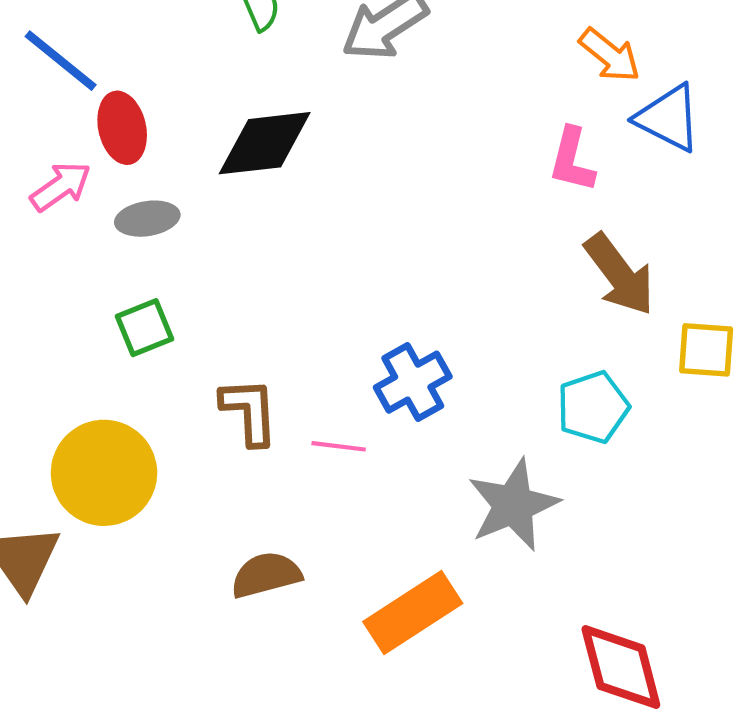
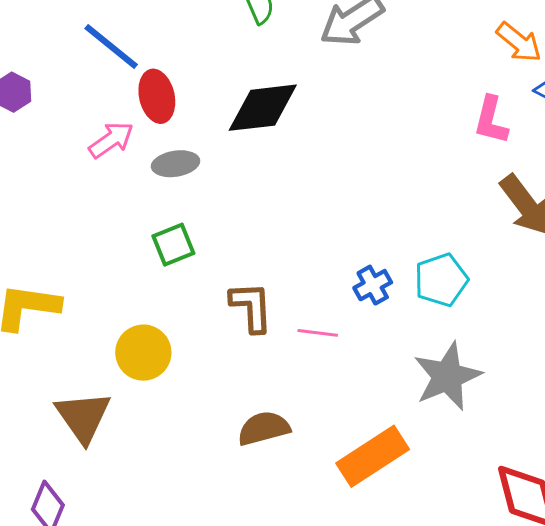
blue cross: (413, 382) -> (373, 285), size x0.7
cyan pentagon: (593, 407) -> (441, 280), moved
yellow circle: (104, 473) -> (143, 353), size x0.7

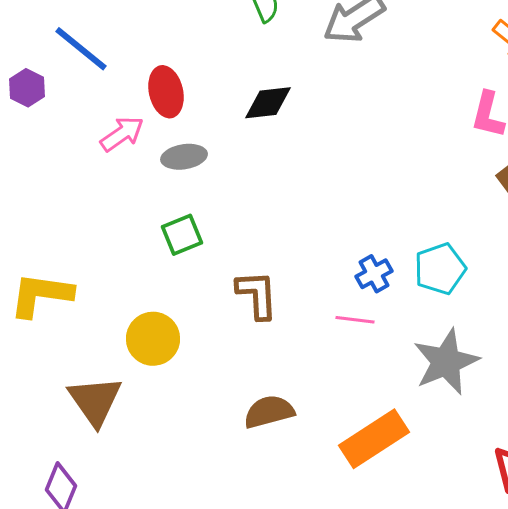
blue line: (111, 46) -> (81, 49), moved
black diamond: (263, 108) -> (268, 103), size x0.7
pink line: (318, 333) -> (355, 320), moved

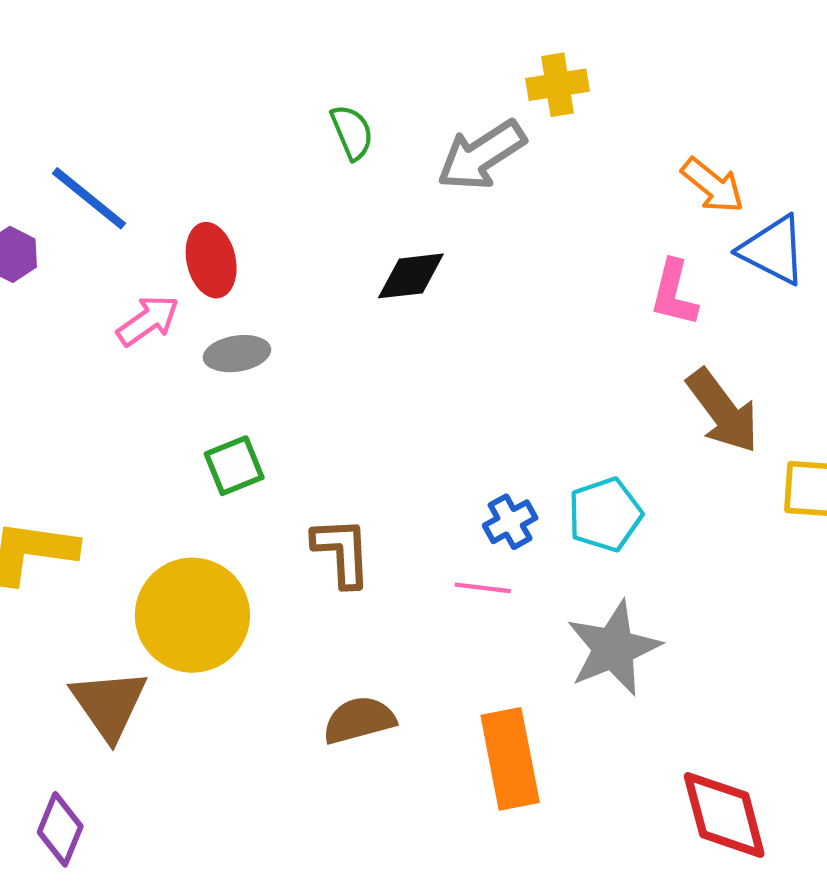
black diamond: (268, 103) -> (411, 276), moved
yellow circle: (153, 339) -> (192, 615), size x1.5
orange rectangle: (374, 439) -> (510, 759), turned -68

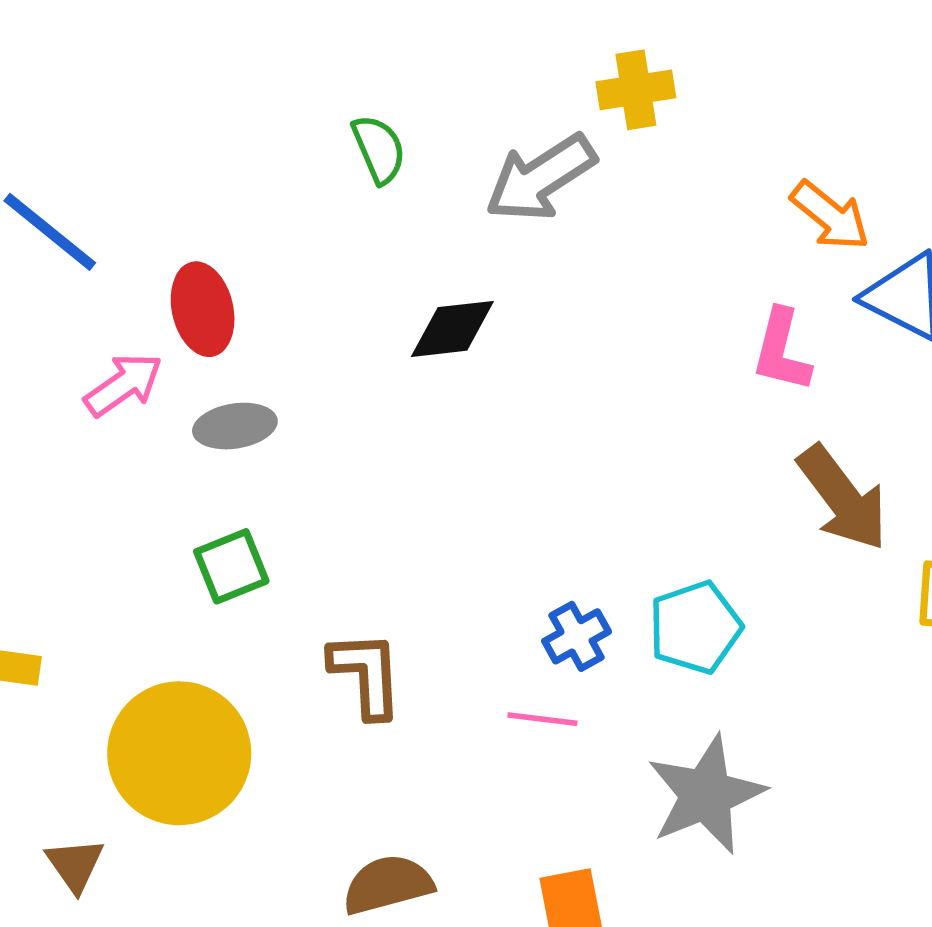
brown triangle: (109, 704) -> (75, 865), size x0.6

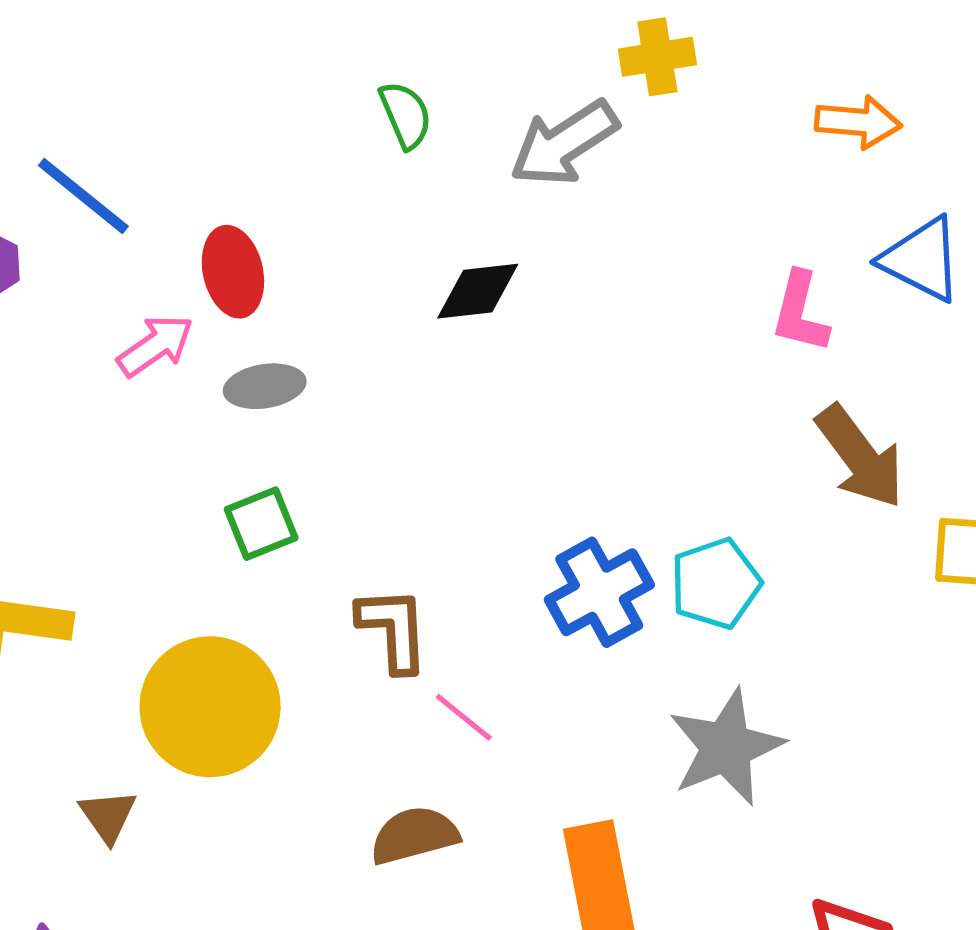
orange arrow: (830, 216) -> (858, 122), moved, turned -34
blue cross: (577, 636) -> (599, 592), size x1.6
pink line: (542, 719) -> (464, 717), moved, turned 32

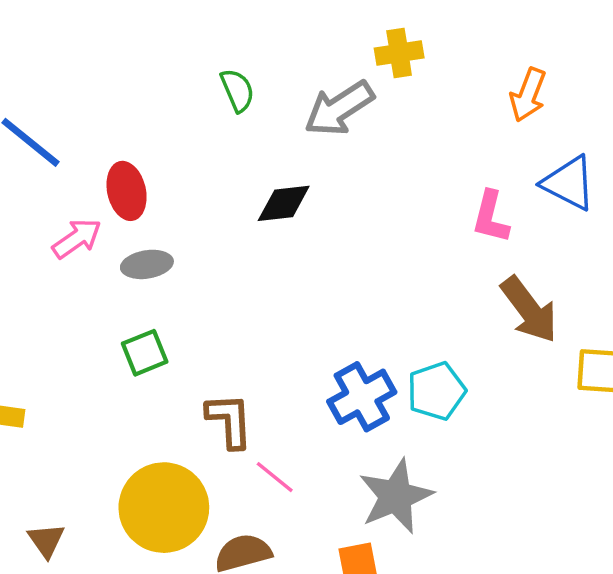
orange arrow: (858, 122) -> (528, 95), turned 106
yellow circle: (210, 707) -> (164, 508), moved
gray star: (726, 747) -> (396, 496), moved

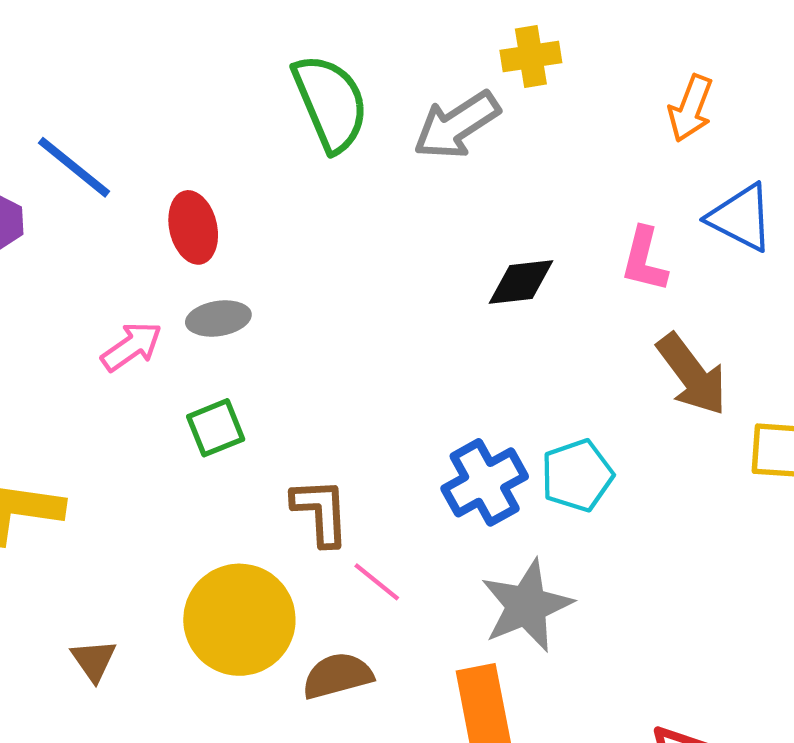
green semicircle: (237, 90) -> (330, 103), size x1.8
black diamond: (284, 203) -> (521, 282), moved
pink arrow: (77, 238) -> (132, 347), moved

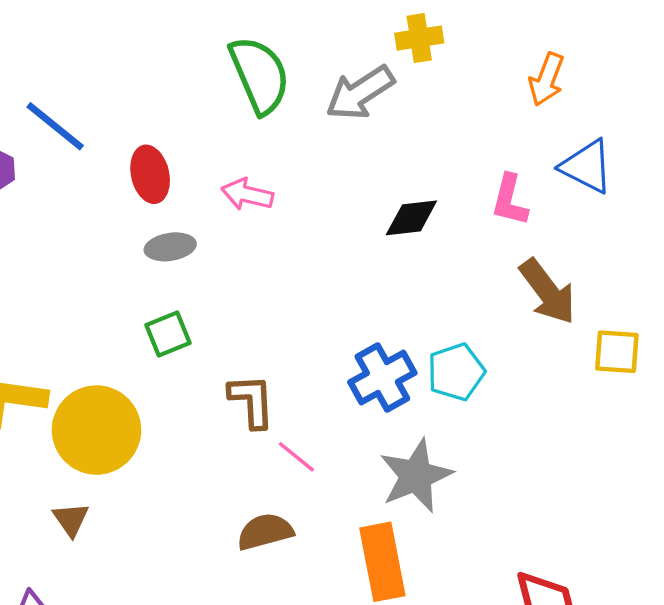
pink arrow: (132, 347) -> (247, 194), moved, turned -132
yellow circle: (239, 620) -> (96, 430), moved

